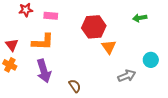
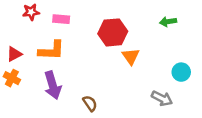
red triangle: (12, 45) -> (14, 54), turned 40
gray arrow: (127, 76) -> (162, 98), moved, turned 48

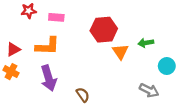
green arrow: (168, 22) -> (146, 43), moved

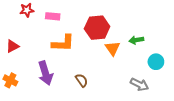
orange L-shape: (47, 46) -> (63, 43), moved
orange cross: (11, 72) -> (10, 80), moved
brown semicircle: (83, 95) -> (82, 80), moved

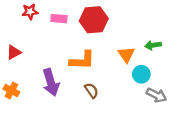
red hexagon: (97, 28) -> (94, 20), moved
orange L-shape: (63, 43) -> (82, 60), moved
cyan circle: (156, 62) -> (141, 74), moved

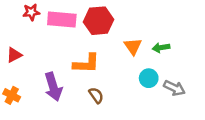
pink rectangle: (59, 19) -> (62, 19), size x1.6
orange triangle: (126, 55) -> (133, 46), moved
gray arrow: (156, 95) -> (174, 88), moved

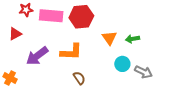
red triangle: (14, 55) -> (15, 34), moved
purple arrow: (53, 87) -> (37, 56), moved, turned 70

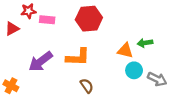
pink rectangle: (51, 16) -> (47, 20), moved, size x0.6
red triangle: (15, 34) -> (12, 29), moved
orange triangle: (109, 38) -> (125, 51), moved, turned -42

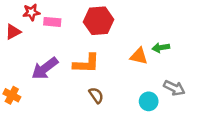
cyan circle: (134, 70) -> (149, 101), moved

